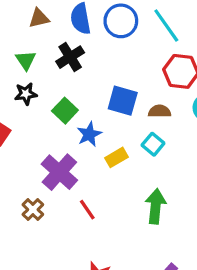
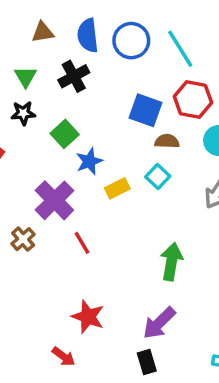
blue square: (123, 101) -> (146, 110), moved
green arrow: (156, 206) -> (172, 262), moved

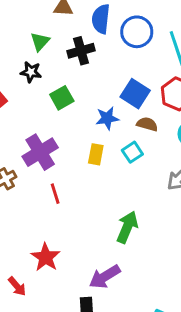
blue star: (89, 161) -> (107, 118), moved
yellow rectangle: (117, 188) -> (96, 154), turned -66

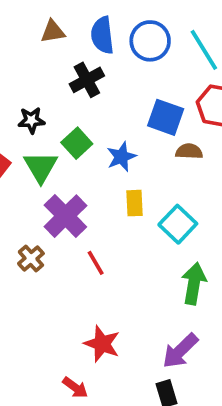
green triangle: (40, 42) -> (41, 167), moved, size x1.4
blue star: (107, 118) -> (121, 157), moved
cyan square: (132, 152) -> (178, 224), moved, size x1.4

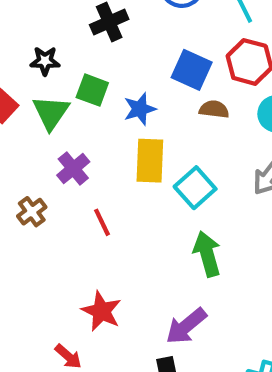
green square: (77, 143) -> (92, 90), turned -32
yellow rectangle: (134, 203) -> (150, 161), size x1.5
purple cross: (65, 216) -> (73, 168), size x0.7
green arrow: (194, 284) -> (207, 254), turned -30

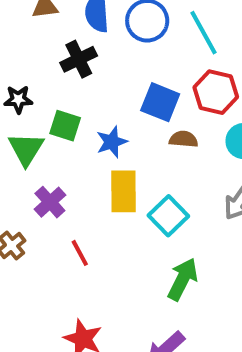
green arrow: (207, 254) -> (183, 279), turned 45

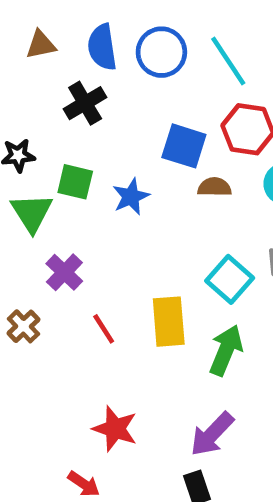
yellow rectangle: (124, 191) -> (169, 322), moved
cyan square: (168, 216) -> (230, 279), moved

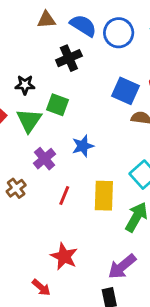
blue semicircle: (102, 47) -> (83, 26), turned 124
blue star: (131, 197) -> (83, 146), moved
red line: (104, 329) -> (64, 195), turned 48

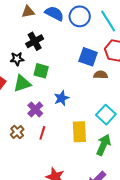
black cross: (69, 58) -> (35, 41), moved
green triangle: (29, 120) -> (22, 83), turned 42
red line: (64, 195) -> (42, 133), moved

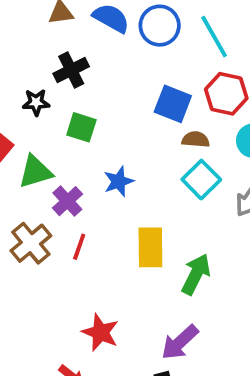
green triangle: (22, 83) -> (35, 172), moved
cyan square: (106, 115) -> (201, 180), moved
brown cross: (17, 132) -> (31, 243), size x1.5

